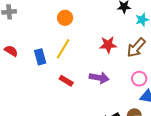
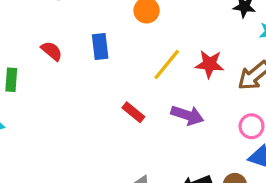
yellow line: (63, 49) -> (167, 64), moved
blue rectangle: (40, 57) -> (100, 46), moved

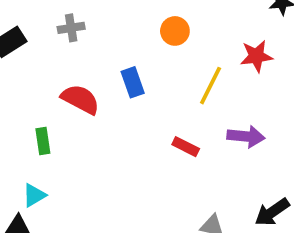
red semicircle: (52, 51) -> (80, 99), size x1.5
red star: (210, 64) -> (256, 56), moved

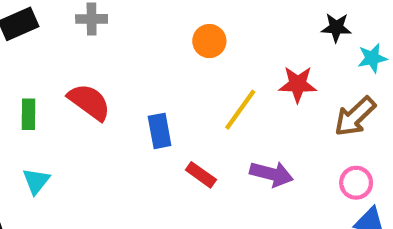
blue rectangle: (133, 82) -> (160, 131), moved
green rectangle: (43, 141) -> (29, 114), moved
cyan triangle: (34, 195) -> (36, 181), moved, turned -30

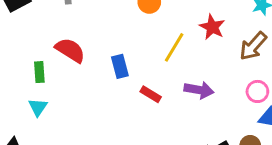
red star: (298, 84) -> (212, 27), turned 30
green rectangle: (29, 114) -> (39, 72), moved

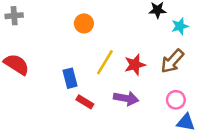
red star: (212, 27) -> (135, 65), moved, turned 30
blue rectangle: (120, 66) -> (70, 78), moved

